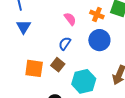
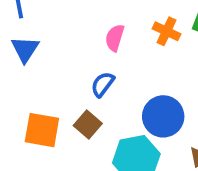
pink semicircle: (70, 19) -> (115, 38), turned -128
blue circle: (99, 40) -> (163, 116), moved

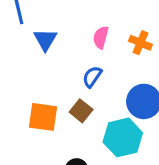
orange cross: (167, 31) -> (140, 43), moved
blue triangle: (25, 49) -> (45, 40), moved

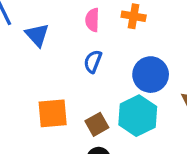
brown square: (81, 111) -> (97, 124), moved, turned 35

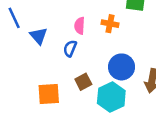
blue semicircle: (93, 61) -> (70, 48), moved
brown square: (97, 124) -> (83, 82), moved

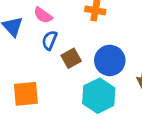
pink semicircle: (80, 26) -> (43, 15), moved, turned -56
brown square: (83, 82) -> (71, 58), moved

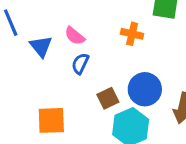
brown square: (71, 58) -> (108, 98), moved

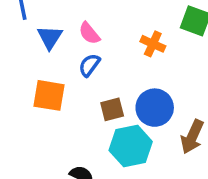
orange square: (51, 120) -> (49, 95), moved

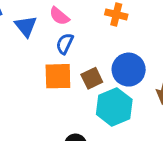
orange square: (49, 95) -> (58, 76), moved

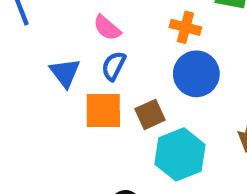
blue triangle: (26, 26) -> (65, 73), moved
blue circle: (129, 70) -> (196, 74), moved

